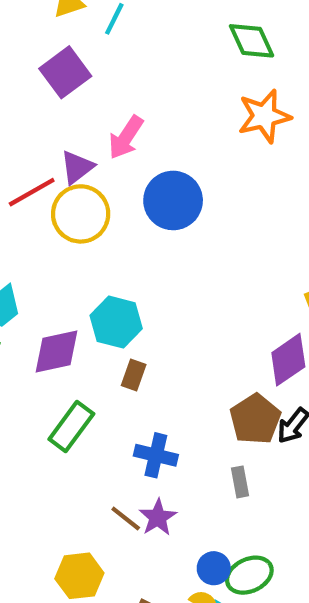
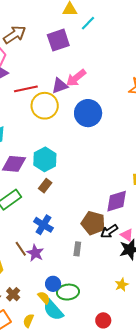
purple triangle: (77, 167) -> (60, 86), moved
brown pentagon: (255, 419) -> (93, 223), turned 30
purple star: (158, 517) -> (35, 253), turned -30

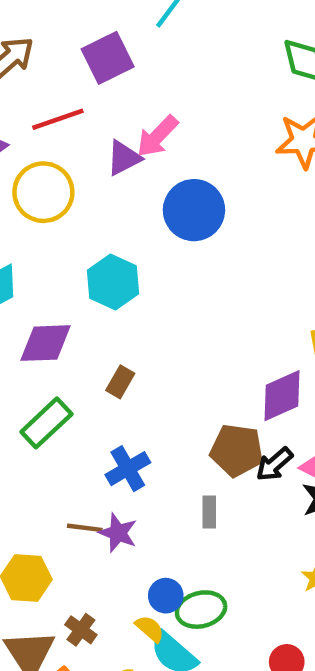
red line: (26, 89) -> (58, 119), moved
yellow circle: (45, 106) -> (43, 192), moved
cyan hexagon: (45, 159) -> (113, 282), moved
blue cross: (43, 225) -> (128, 469), turned 36
brown line: (21, 249) -> (85, 528), turned -42

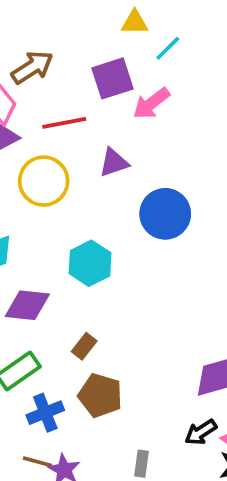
pink arrow: (157, 136) -> (151, 103), moved
brown pentagon: (237, 450) -> (100, 395), moved
blue cross: (128, 469) -> (45, 413), moved

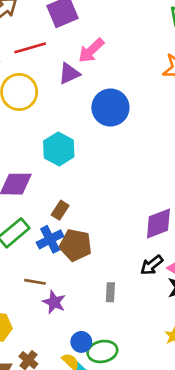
pink arrow: (151, 103) -> (91, 51), moved
blue cross: (45, 413) -> (50, 239), moved
brown line: (37, 462) -> (35, 282), moved

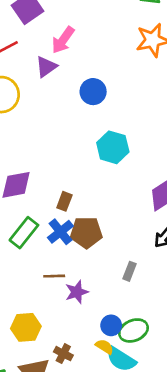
blue circle: (110, 108) -> (93, 92), size x0.7
cyan hexagon: (59, 149) -> (113, 147), moved
gray rectangle: (110, 292) -> (130, 271), turned 30
purple star: (54, 302) -> (77, 292), turned -30

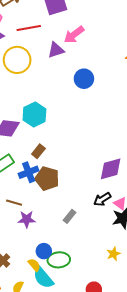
cyan hexagon: (113, 147) -> (34, 114), moved

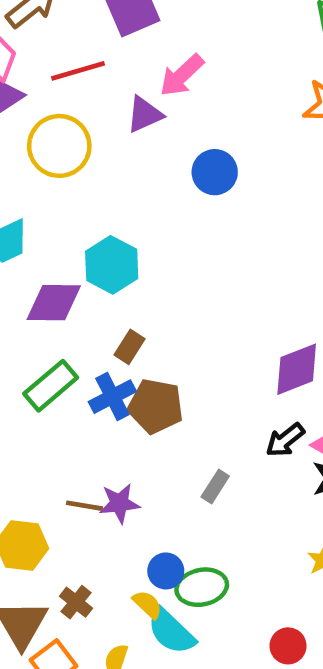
brown line: (14, 203) -> (85, 506), moved

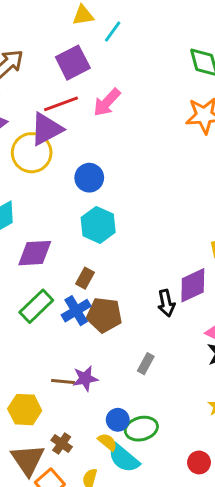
red line: (78, 71) -> (61, 104), moved
purple triangle: (144, 114) -> (46, 129), moved, size x1.4
blue circle: (215, 172) -> (89, 178), moved
cyan hexagon: (112, 265) -> (98, 225), moved
black arrow: (285, 440) -> (166, 303), moved, turned -60

